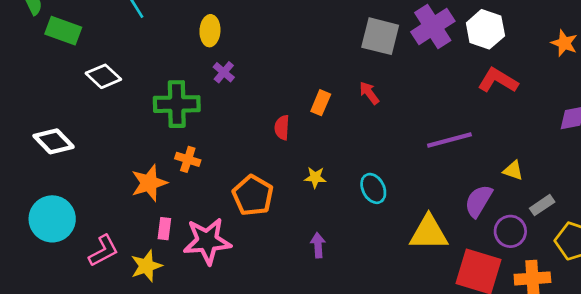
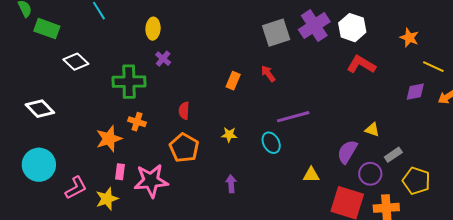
gray square: (380, 36) -> (276, 33), turned -32
red semicircle: (282, 128) -> (184, 111), moved
purple line: (449, 140) -> (293, 117), moved
yellow triangle: (429, 233) -> (311, 175), size x0.6

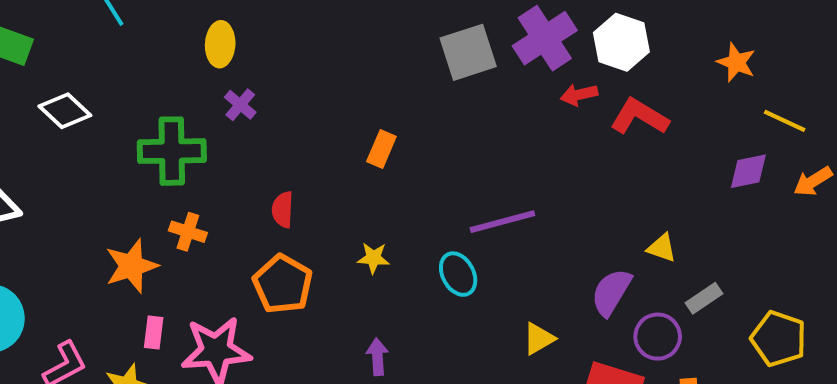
red arrow: (268, 74) -> (579, 95), moved, turned -66
yellow triangle: (311, 175) -> (539, 339), turned -30
yellow pentagon: (416, 181) -> (779, 339), moved

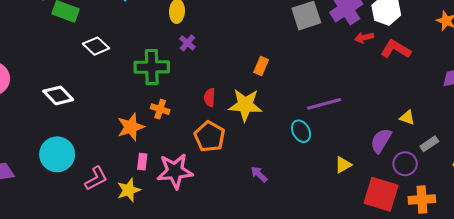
yellow star: (373, 258) -> (245, 105), moved, size x2.0
purple arrow: (377, 357) -> (259, 174), turned -42

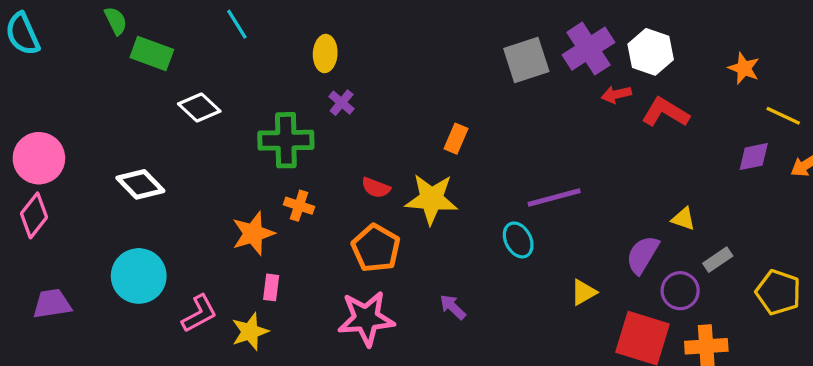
red semicircle: (210, 98) -> (376, 188), turned -72
pink star: (175, 171) -> (366, 319), moved

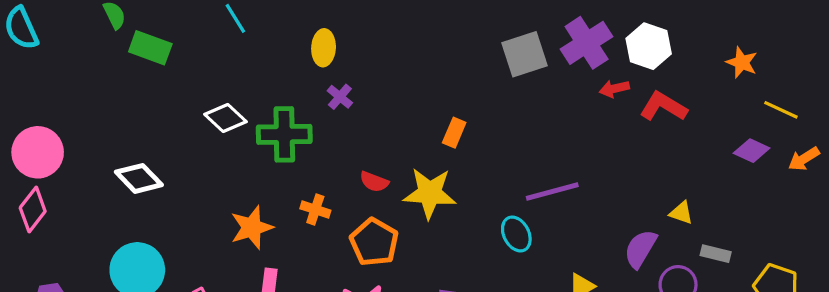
white diamond: (199, 107) -> (225, 118), moved
purple diamond: (754, 157) -> (752, 151), turned 36
orange cross: (299, 206) -> (315, 209), moved
gray rectangle: (718, 260) -> (716, 254), turned 48

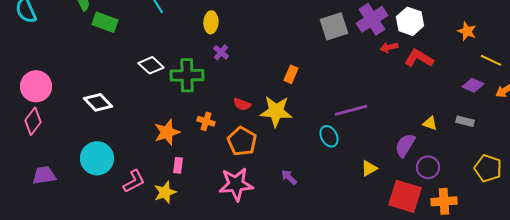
gray rectangle: (716, 254) -> (465, 121), moved

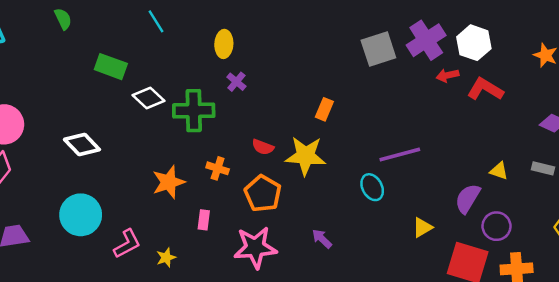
green rectangle: (105, 22) -> (111, 67), moved
pink rectangle: (178, 165) -> (204, 220), moved
yellow star: (165, 192) -> (166, 258), size x0.7

